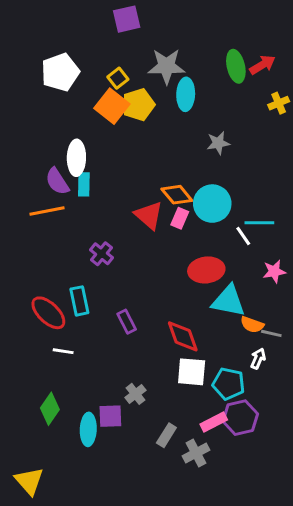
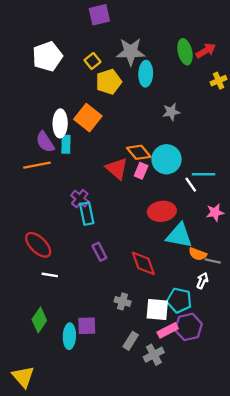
orange square: (112, 106) -> (88, 118), moved
cyan rectangle: (79, 301) -> (87, 214), moved
white square: (192, 372) -> (157, 310), moved
gray cross: (135, 394) -> (123, 301), moved, turned -35

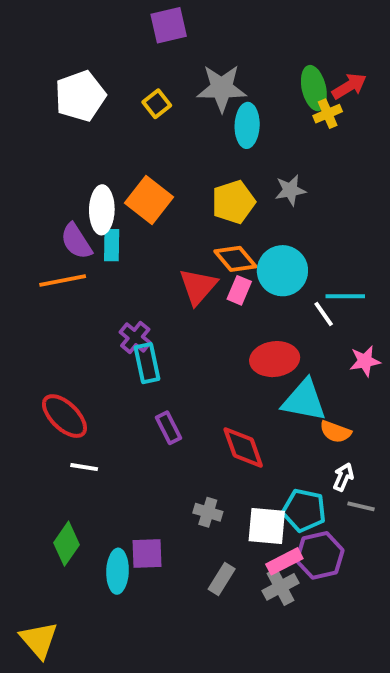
yellow cross: (219, 81) -> (328, 114), moved
yellow pentagon: (109, 82) -> (233, 202), moved
red triangle: (117, 169) -> (198, 286), turned 30
gray line: (213, 261) -> (361, 506), moved
gray cross: (154, 355) -> (280, 587), moved

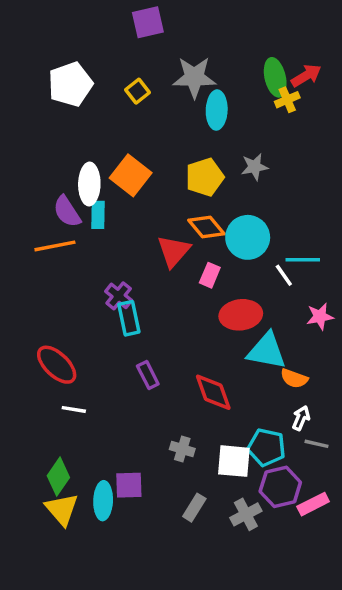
pink rectangle: (239, 290) -> (210, 275), moved
pink rectangle: (284, 561) -> (313, 504), moved
yellow triangle: (39, 640) -> (62, 509), moved

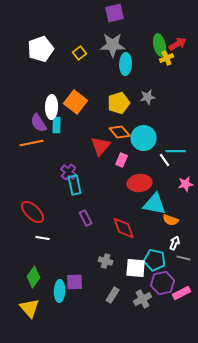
purple square: (148, 22) -> (115, 13), moved
yellow triangle: (62, 509) -> (30, 308), moved

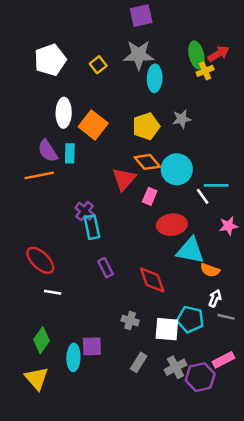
white ellipse: (52, 107) -> (64, 113), moved
purple hexagon: (163, 283) -> (200, 377), moved

